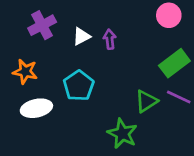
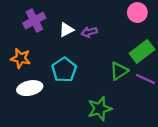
purple arrow: (110, 39) -> (89, 32), turned -98
green triangle: (146, 101) -> (119, 71), moved
green star: (122, 134) -> (100, 109), turned 30

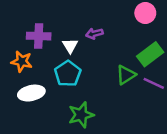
purple cross: (34, 21) -> (39, 36), moved, turned 30
white triangle: (66, 30) -> (70, 46), moved, turned -35
green star: (100, 109) -> (81, 115), moved

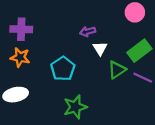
purple cross: (39, 36) -> (21, 29), moved
white triangle: (70, 46) -> (100, 48), moved
white ellipse: (31, 93) -> (16, 95), moved

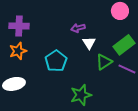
orange star: (20, 57) -> (18, 51), turned -30
green star: (75, 107) -> (81, 95), moved

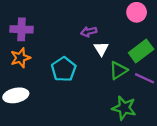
green star: (81, 95) -> (124, 108), moved, turned 30

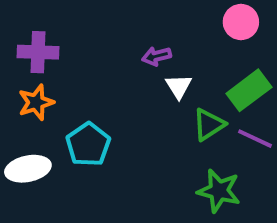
cyan pentagon: (64, 69) -> (88, 145), moved

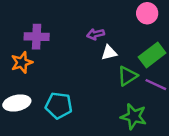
purple cross: (38, 52) -> (37, 37), moved
white triangle: (179, 86) -> (109, 53), turned 49
cyan pentagon: (88, 145) -> (59, 105), moved, turned -30

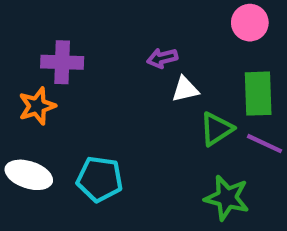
green rectangle: (152, 55) -> (258, 94), turned -55
white ellipse: (17, 103) -> (29, 175), turned 30

